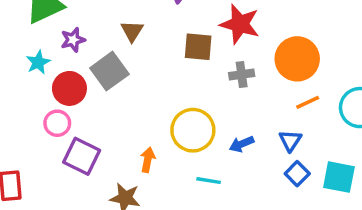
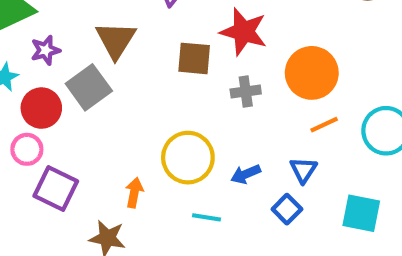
brown triangle: (132, 31) -> (116, 40), size x1.5
blue square: (297, 174) -> (287, 209), moved

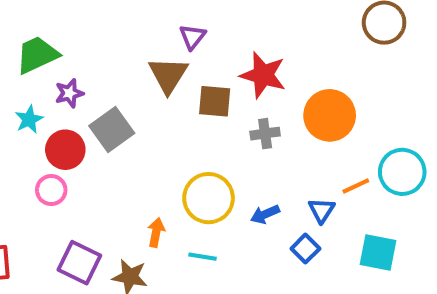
brown triangle: (116, 40) -> (168, 75), moved
orange line: (324, 125) -> (356, 186), moved
purple square: (56, 189) -> (79, 263), moved
cyan line: (206, 217) -> (203, 257), moved

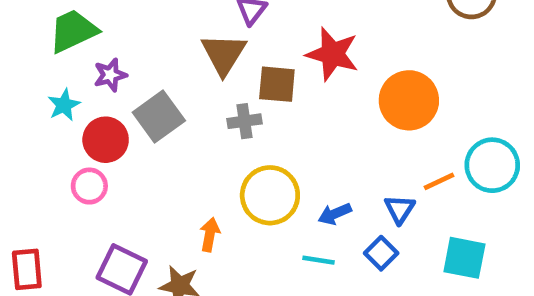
gray cross: (265, 134) -> (244, 121), moved
cyan line: (203, 257) -> (319, 260), moved

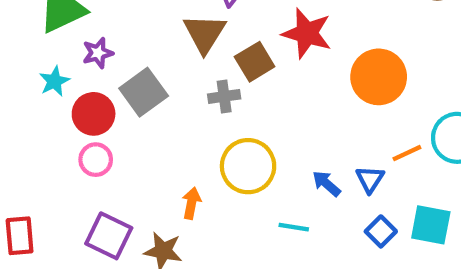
brown square: (277, 84) -> (255, 62), turned -36
pink circle: (89, 186) -> (96, 160), moved
blue arrow: (335, 214) -> (326, 184), moved, turned 64
blue square: (381, 253) -> (381, 231), moved

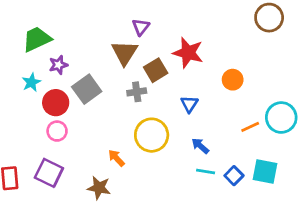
orange circle: (379, 77) -> (233, 80), size x0.6
blue triangle: (370, 179) -> (189, 104), moved
orange arrow: (191, 203) -> (116, 158), turned -54
cyan line: (294, 227) -> (206, 172), moved
purple square: (109, 236) -> (49, 173), moved

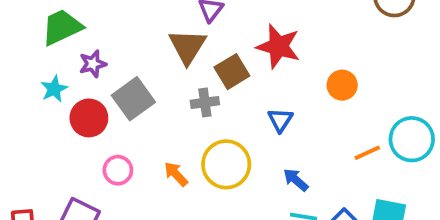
pink circle: (57, 131) -> (118, 170), moved
orange arrow: (116, 158) -> (176, 174), moved

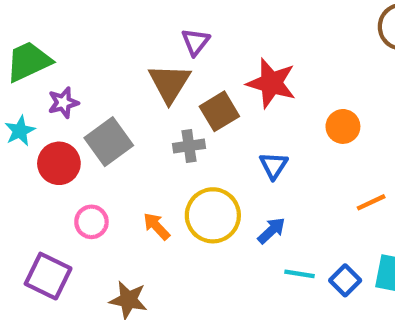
blue arrow: (296, 180) -> (271, 231), moved, turned 96

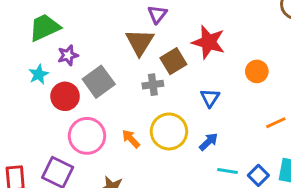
pink circle: (91, 222) -> (87, 136), size x1.6

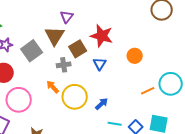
gray square: (99, 82) -> (32, 51), moved
blue triangle: (210, 98) -> (100, 64), moved
orange arrow: (131, 139) -> (53, 87), moved

